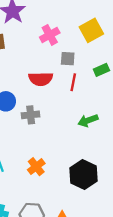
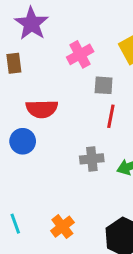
red semicircle: (41, 79) -> (42, 109), moved
gray cross: (31, 115) -> (92, 159), moved

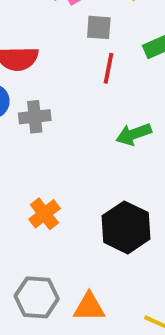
gray cross: (92, 159) -> (35, 117), moved

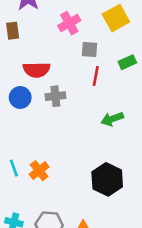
gray cross: (35, 117) -> (55, 96), moved
orange cross: (44, 214) -> (39, 171), moved

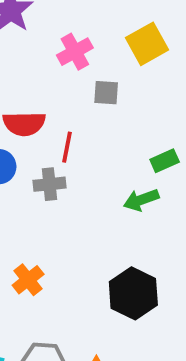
green rectangle: (127, 62) -> (165, 161), moved
red line: (96, 76) -> (67, 147), moved
gray cross: (55, 96) -> (49, 184), moved

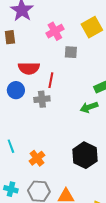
orange cross: (28, 280) -> (37, 158), moved

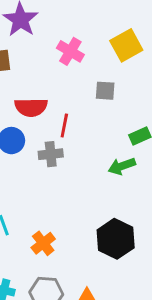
pink cross: (55, 31) -> (70, 51), turned -30
gray square: (71, 52) -> (105, 91), moved

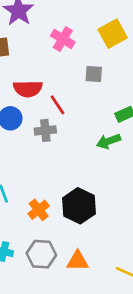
red line: (64, 125) -> (57, 105), turned -45
black hexagon: (116, 239) -> (79, 206), moved

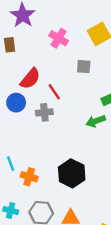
red semicircle: (28, 89) -> (30, 79), turned -50
orange cross: (39, 210) -> (29, 177), moved, turned -35

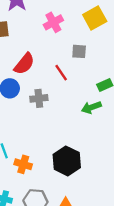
pink cross: (59, 38) -> (53, 22), turned 30
red line: (54, 92) -> (61, 73), moved

